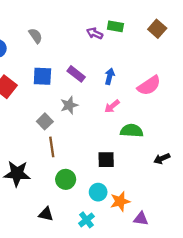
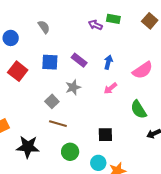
green semicircle: (132, 131) -> (139, 109), moved, turned -126
brown line: (52, 147) -> (58, 124), turned -66

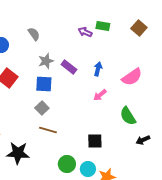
blue square: (50, 62) -> (44, 84), moved
gray star: (73, 87) -> (46, 61), moved
green circle: (70, 152) -> (67, 164), moved

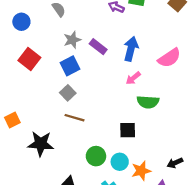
blue arrow: (98, 69) -> (131, 49), size x1.5
blue square: (44, 84) -> (70, 66), turned -30
green semicircle: (128, 116) -> (148, 102), moved, turned -54
black arrow: (143, 140) -> (175, 163), moved

